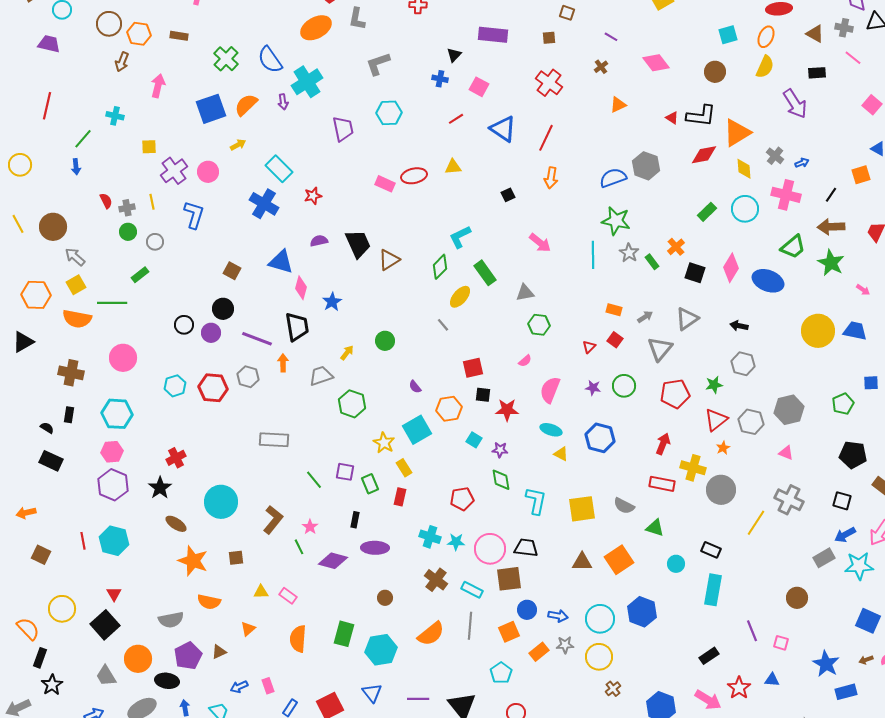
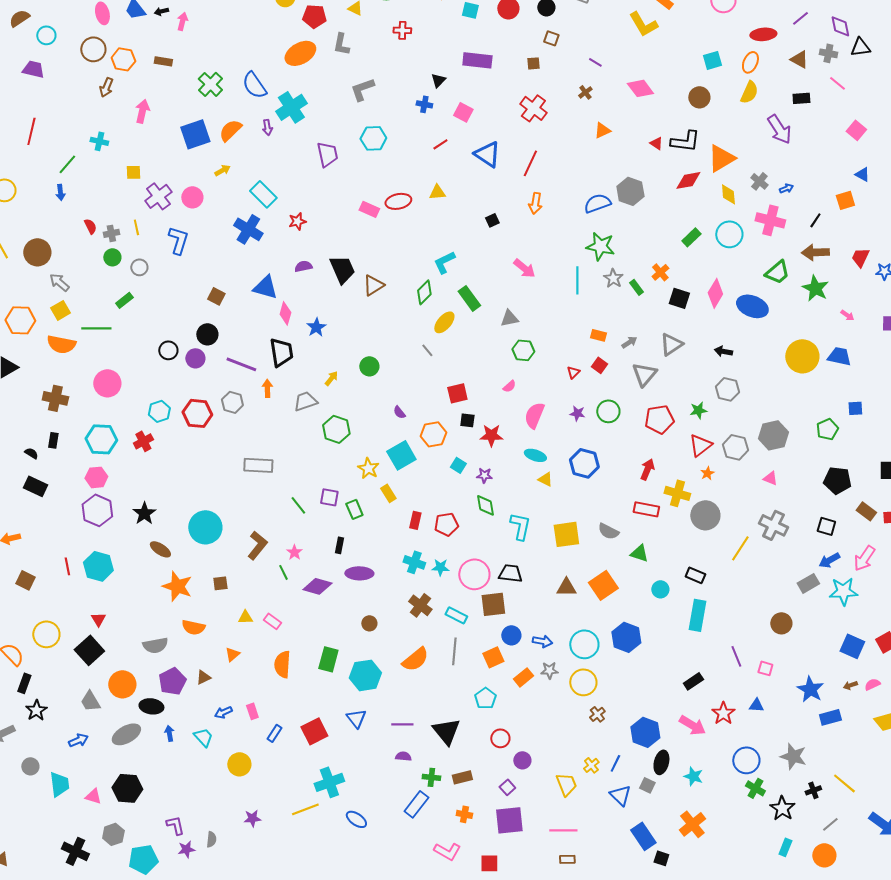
red cross: (176, 458) -> (143, 441), moved
red rectangle: (400, 497) -> (415, 520), moved

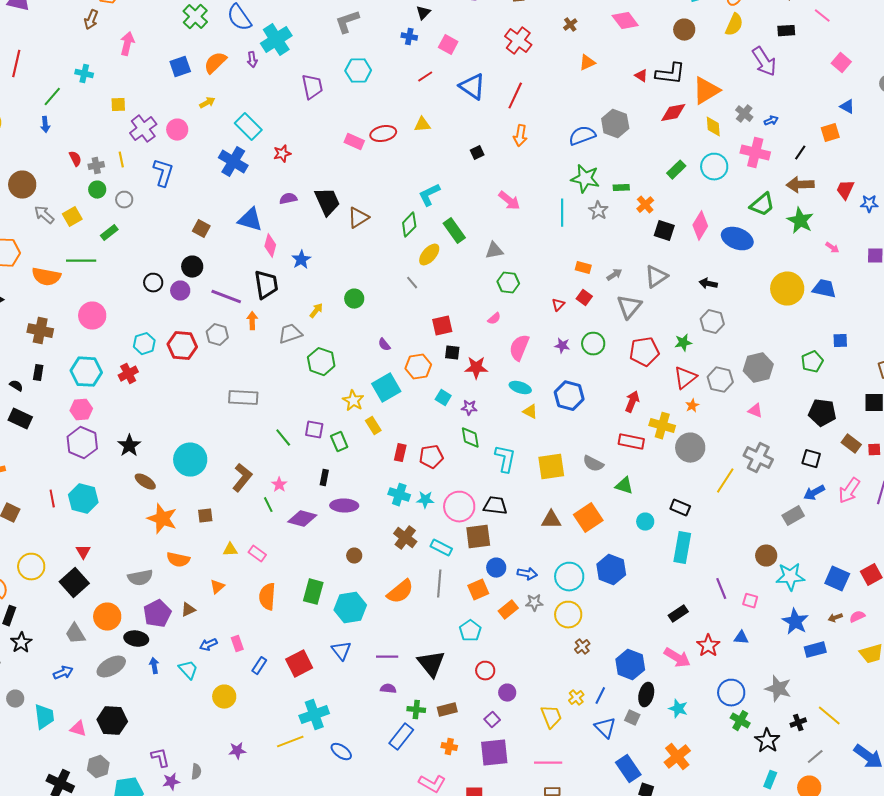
blue square: (195, 134) -> (180, 67), size x0.7
green rectangle: (636, 287) -> (621, 188), moved, turned -56
yellow square: (60, 310) -> (72, 217), moved
cyan star: (843, 591) -> (790, 577), moved

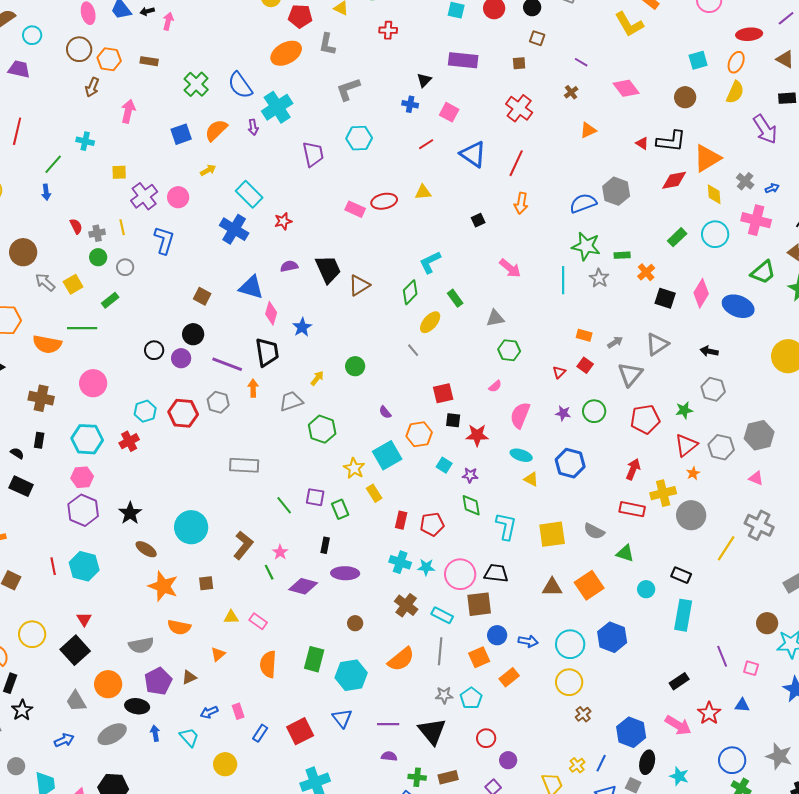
green rectangle: (454, 231) -> (455, 298), size x0.7
yellow cross: (662, 426) -> (663, 493), turned -30
gray star: (534, 603) -> (444, 695), moved

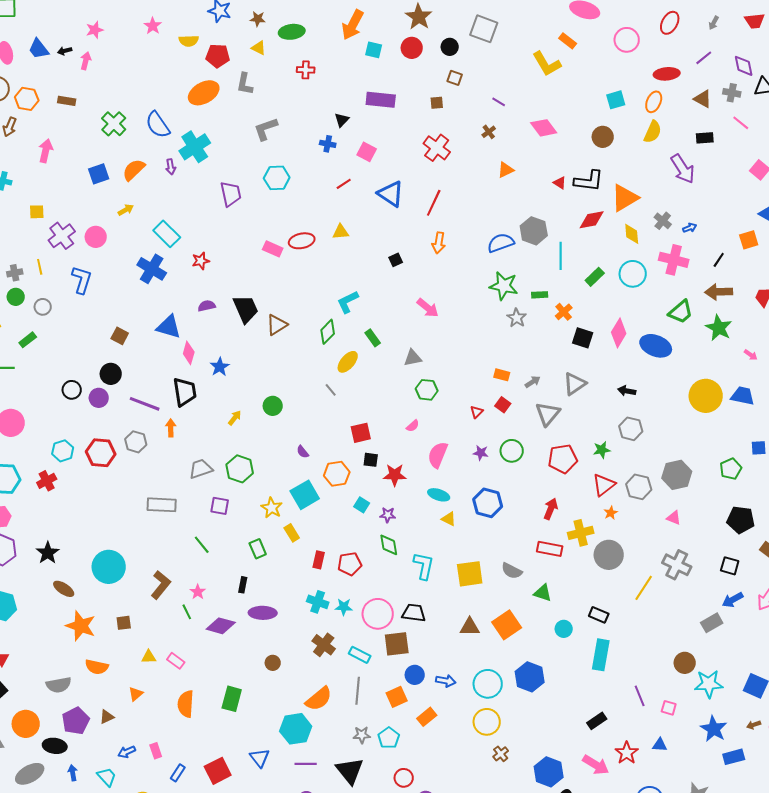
cyan line: (563, 280) -> (561, 256), moved
gray trapezoid: (291, 401) -> (201, 469), moved
purple square: (315, 497) -> (220, 506), moved
cyan hexagon: (351, 675) -> (296, 729), moved

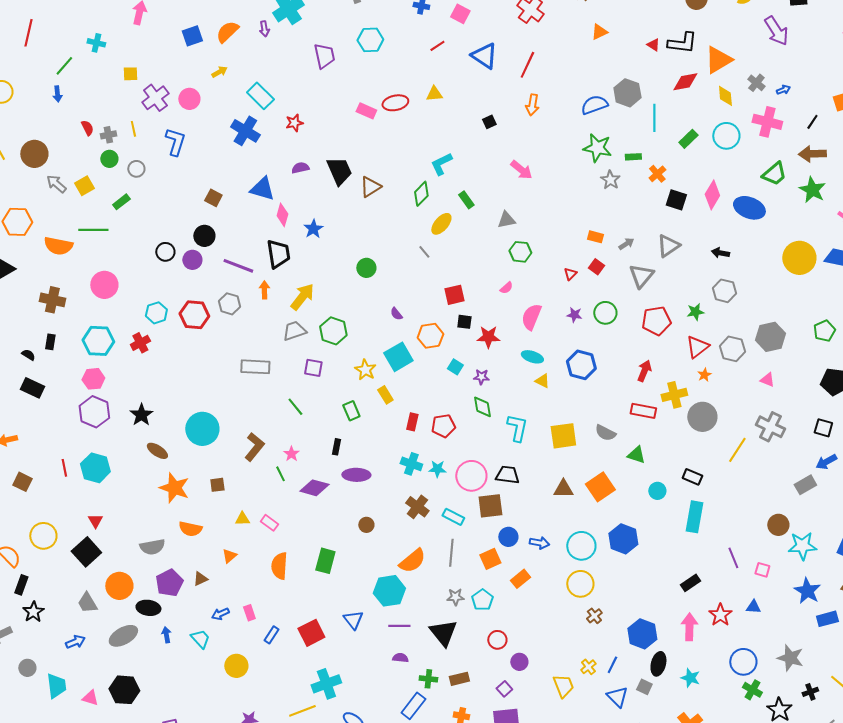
yellow arrow: (235, 418) -> (302, 297), moved, size x1.8
pink arrow: (596, 765) -> (689, 627), turned -120

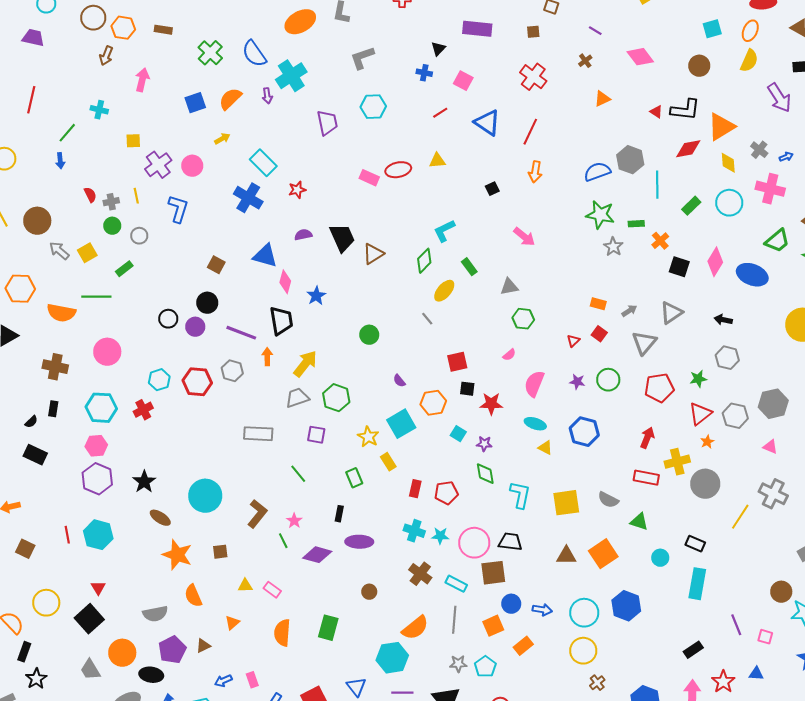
black semicircle: (28, 355) -> (31, 422), turned 104
orange semicircle: (190, 529) -> (193, 596), turned 55

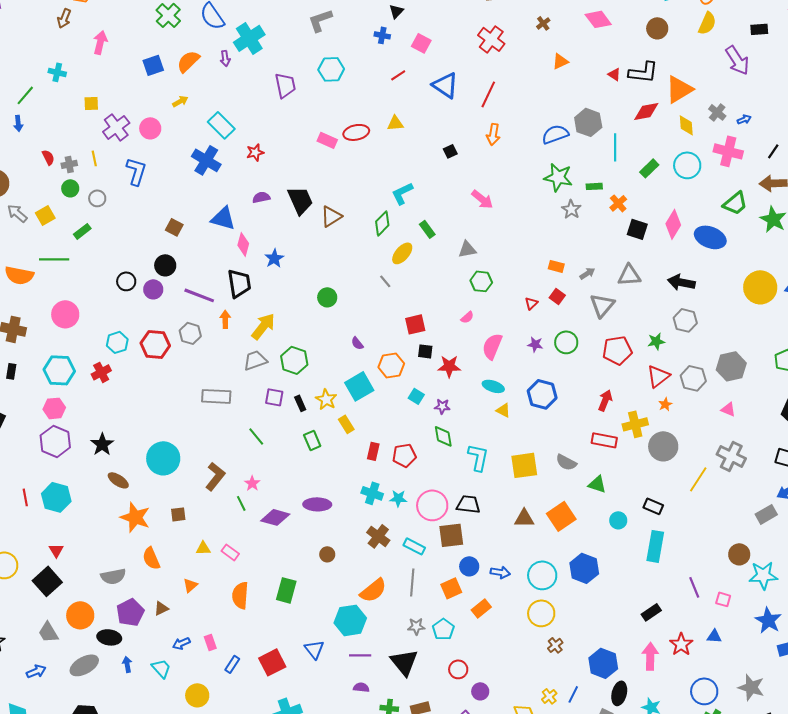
gray triangle: (671, 313) -> (629, 275), turned 30
black arrow: (723, 320) -> (681, 282), size x1.5
black rectangle: (339, 514) -> (300, 403), moved, turned -35

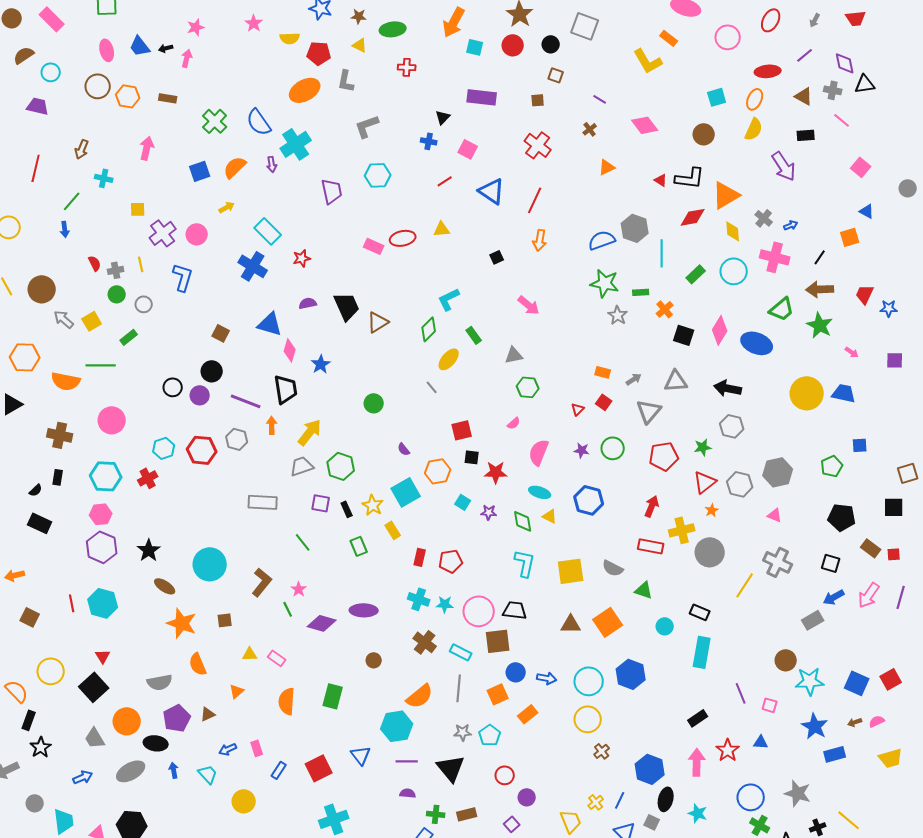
brown arrow: (64, 18) -> (82, 149), moved
green diamond: (443, 436) -> (523, 521), moved

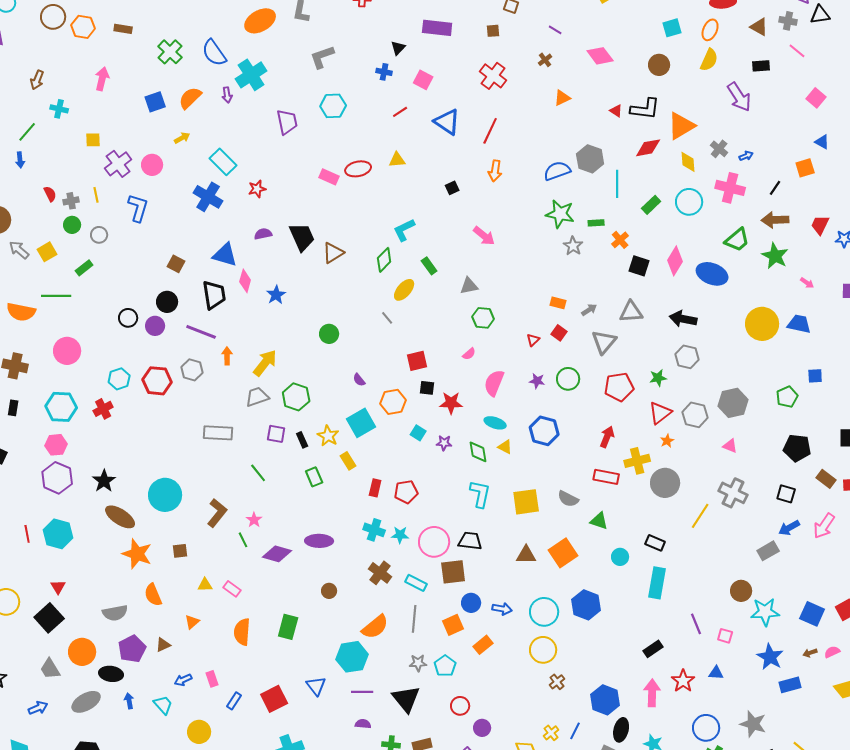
black trapezoid: (286, 389) -> (214, 295), moved
brown ellipse: (165, 586) -> (120, 517), size x1.4

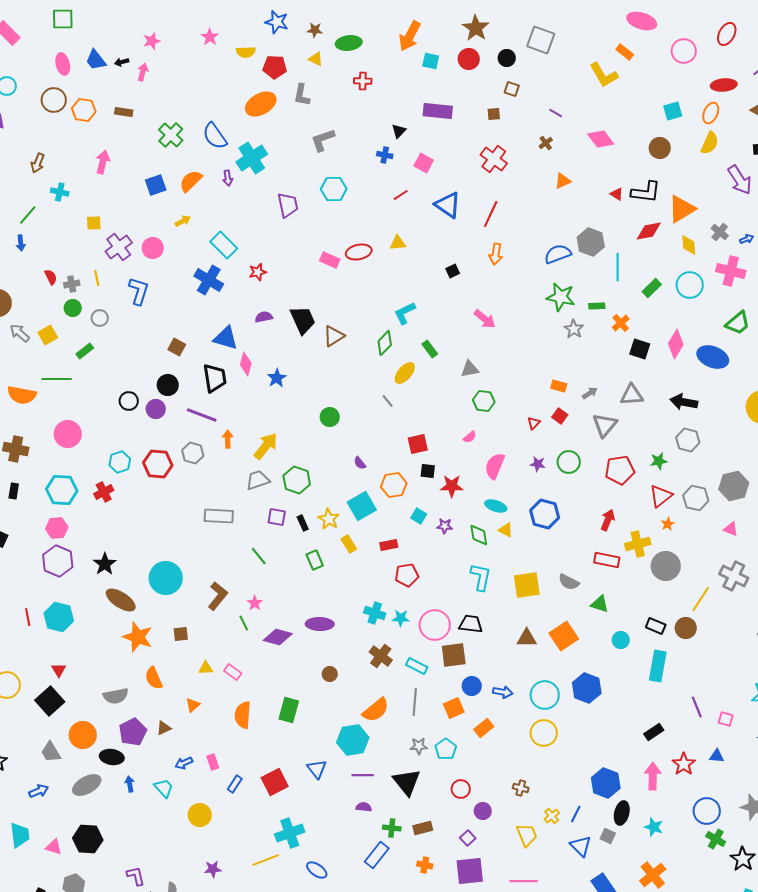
red rectangle: (375, 488) -> (389, 545), moved, turned 66
brown circle: (741, 591) -> (686, 628), moved
brown cross: (557, 682) -> (521, 788), moved, turned -35

